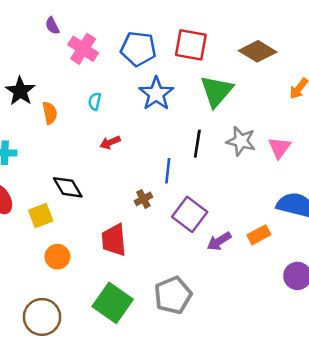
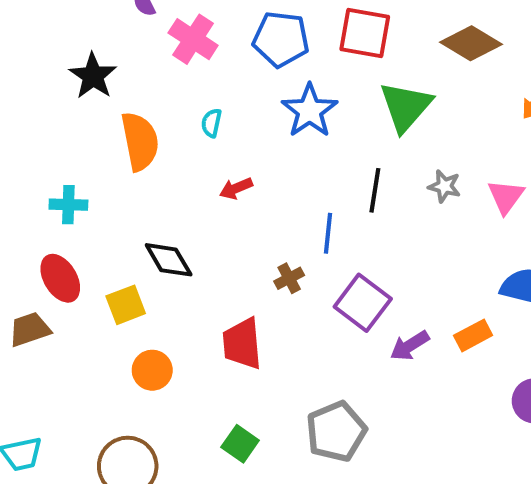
black star: (20, 91) -> (93, 76), moved
orange semicircle: (50, 113) -> (140, 141), size x1.6
gray star: (241, 141) -> (444, 186), size x0.7
green square: (113, 303) -> (240, 444), size x0.6

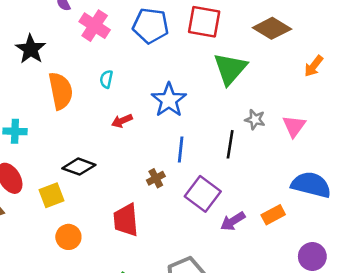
blue star: (310, 111) -> (169, 100), moved
black line: (375, 190) -> (230, 144), moved
black diamond: (169, 260) -> (79, 167), turned -40

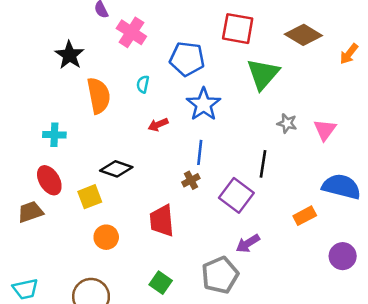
blue pentagon: (151, 26) -> (187, 59), moved
orange arrow: (314, 66) -> (349, 54), moved
black line: (230, 144) -> (263, 164), moved
blue line: (181, 150) -> (200, 152), moved
purple arrow: (233, 221) -> (248, 243), moved

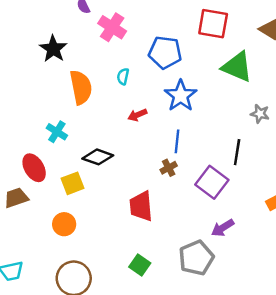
green triangle: (263, 74) -> (237, 67), turned -48
cyan cross: (54, 135) -> (57, 132), moved, turned 30
orange circle: (106, 237) -> (64, 224), moved

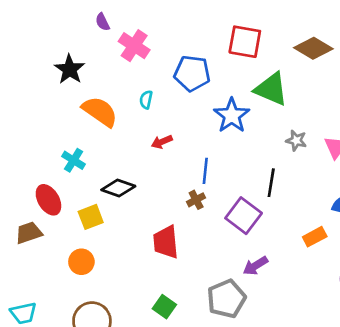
orange semicircle: (81, 87) -> (100, 112), turned -44
blue star: (181, 96) -> (232, 115), moved

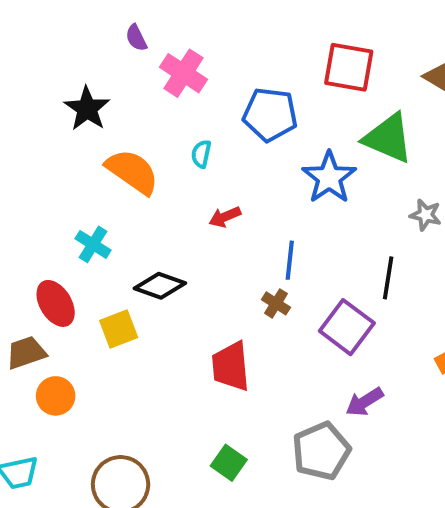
brown cross: (196, 200) -> (276, 303), turned -30
orange circle: (81, 262) -> (56, 396), moved

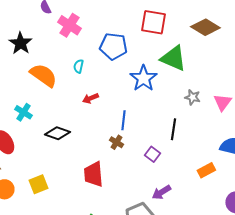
purple square: (347, 327) -> (152, 154), size x0.6
yellow square: (119, 329) -> (38, 184), moved

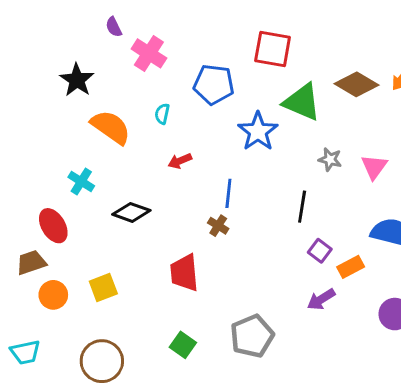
brown diamond: (205, 27) -> (357, 84), moved
purple square: (152, 154) -> (320, 251), moved
purple arrow: (161, 192) -> (321, 299), moved

